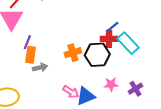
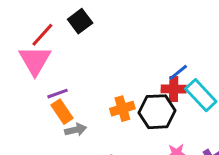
purple line: (27, 42) -> (57, 94), turned 48
orange rectangle: (31, 55) -> (62, 112), turned -42

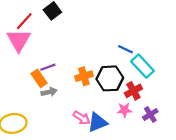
blue line: (178, 72) -> (126, 49), turned 64
red cross: (174, 89) -> (133, 91), moved, turned -30
purple line: (57, 94) -> (48, 67), moved

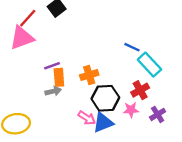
pink triangle: (19, 40) -> (22, 38), turned 40
orange rectangle: (39, 78) -> (59, 77), moved, turned 30
black hexagon: (110, 78) -> (105, 98), moved

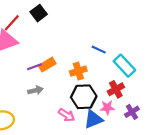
blue line: (132, 47) -> (99, 50), moved
orange cross: (89, 75) -> (78, 71), moved
orange rectangle: (59, 77) -> (47, 65), moved, turned 63
blue triangle: (103, 123) -> (93, 119), moved

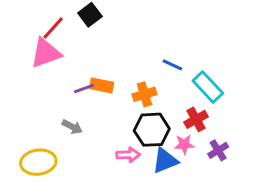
orange rectangle: (47, 65) -> (102, 85), turned 42
gray arrow: (35, 90) -> (72, 127), moved, turned 40
pink arrow: (67, 115) -> (128, 155), turned -35

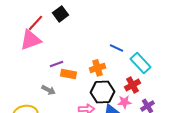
orange rectangle: (102, 85) -> (68, 74), moved

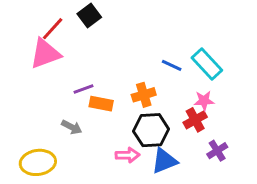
cyan rectangle: (140, 63) -> (207, 64), moved
pink star: (124, 102) -> (204, 101), moved

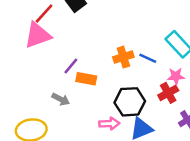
blue line: (172, 65) -> (148, 58), moved
purple line: (83, 89) -> (71, 66), turned -30
orange cross: (144, 95) -> (123, 57), moved

